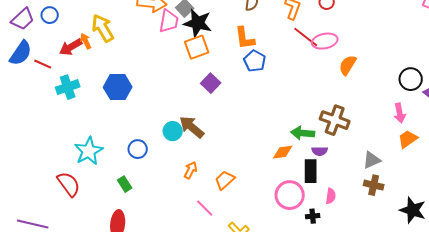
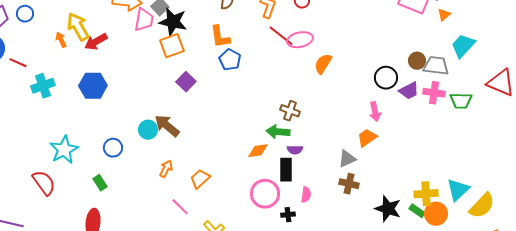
red arrow: (71, 47) -> (96, 42), moved
brown cross: (335, 120) -> (290, 111), moved, size x0.7
orange trapezoid: (408, 139) -> (367, 138), moved

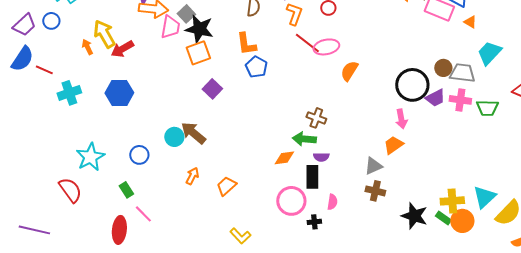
orange triangle: (444, 15) -> (470, 22), turned -48
black circle: (386, 78) -> (412, 85), size x1.4
pink line: (180, 207) -> (143, 214), moved

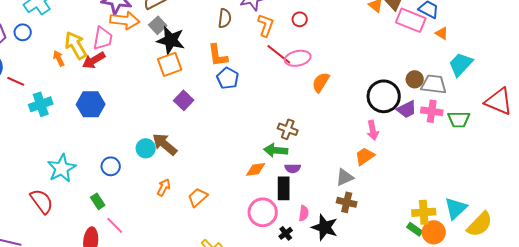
pink trapezoid: (170, 27) -> (103, 38), moved
black star: (414, 216) -> (325, 227), moved
black cross: (314, 222) -> (286, 233), turned -32

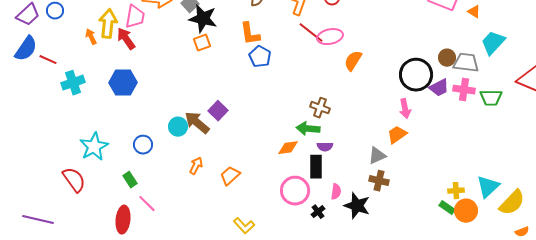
yellow arrow: (76, 45) -> (108, 24), turned 36
red arrow: (94, 60) -> (126, 39), turned 85
orange square: (170, 64) -> (202, 43), size x0.7
purple square: (184, 100) -> (218, 111), moved
yellow cross: (424, 212) -> (456, 191), size x0.7

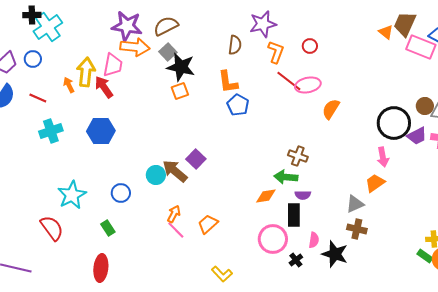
red line: (48, 60) -> (38, 98), moved
pink line: (147, 204) -> (176, 230), moved

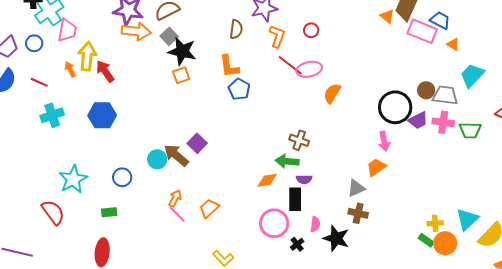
pink trapezoid: (113, 65) -> (67, 30), moved
green rectangle: (108, 228) -> (109, 212), turned -63

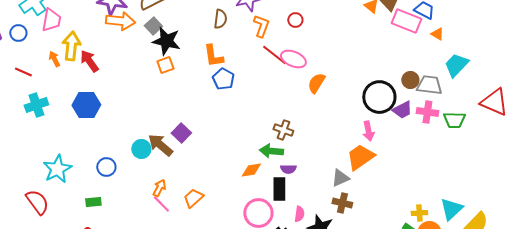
pink ellipse: (309, 69) -> (293, 59), turned 35
orange trapezoid: (376, 167) -> (360, 157), size x1.4

